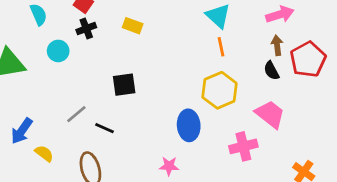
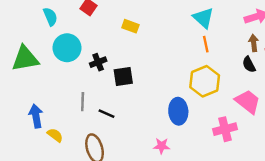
black cross: (86, 29) -> (98, 62), moved
cyan circle: (58, 51) -> (67, 48), size x1.5
gray line: (76, 114) -> (83, 102), turned -48
blue arrow: (22, 131) -> (36, 116), turned 135

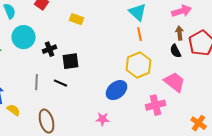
blue ellipse: (178, 111) -> (117, 90), turned 55
black line: (106, 114) -> (61, 83), moved

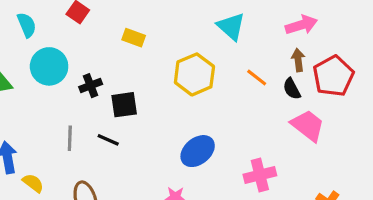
orange line: (140, 34) -> (257, 78), moved, turned -40
yellow hexagon: (139, 65) -> (194, 74), moved
pink trapezoid: (175, 82) -> (308, 126), moved

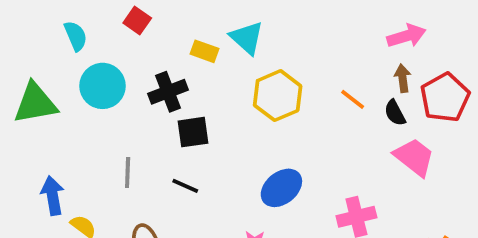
cyan triangle: (231, 26) -> (247, 38), moved
black cross: (91, 86) -> (168, 92), moved, size x1.4
black line: (108, 140) -> (185, 186), moved

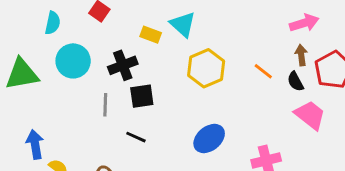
cyan semicircle: (76, 36) -> (53, 23), turned 35
gray line: (128, 172) -> (105, 105), moved

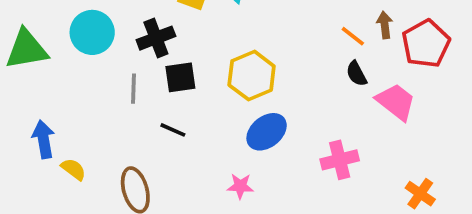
yellow hexagon: (206, 68) -> (252, 76), moved
orange line: (263, 71) -> (353, 36), moved
black semicircle: (295, 81) -> (357, 74), moved

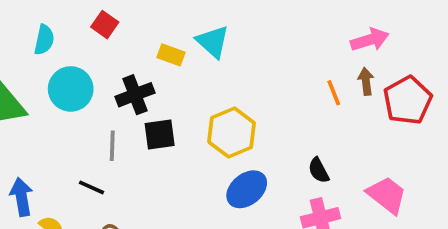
orange line: (353, 36) -> (334, 93), turned 30
black semicircle: (357, 74) -> (319, 170), moved
pink trapezoid: (396, 102) -> (387, 195), moved
black line: (173, 130) -> (91, 187), moved

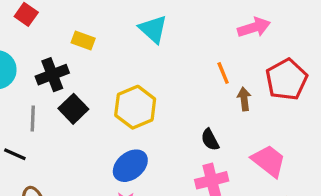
cyan triangle: (213, 42) -> (153, 29), moved
brown arrow: (366, 81) -> (244, 99), moved
black square: (160, 134) -> (73, 109), turned -36
blue ellipse: (247, 189) -> (130, 166), moved

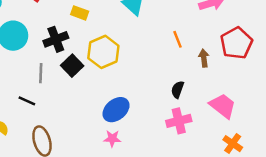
orange line: (223, 73) -> (177, 39), moved
yellow hexagon: (135, 107) -> (103, 52), moved
black semicircle: (210, 140) -> (177, 90), turned 48

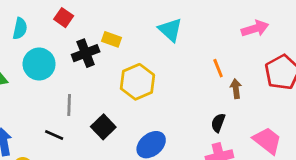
black cross: (56, 39) -> (86, 53), moved
brown arrow: (204, 58) -> (236, 89), moved
black square: (72, 66) -> (103, 127), moved

